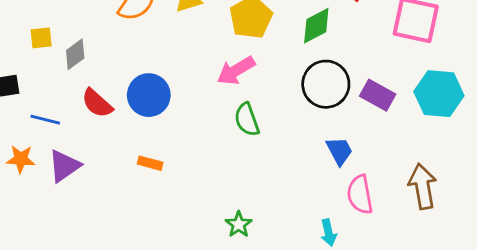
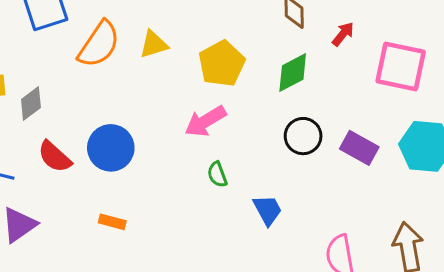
black circle: (326, 84) -> (303, 136), size x0.7
green semicircle: (247, 120) -> (217, 174), size x0.7
blue trapezoid: (339, 151) -> (268, 210), moved

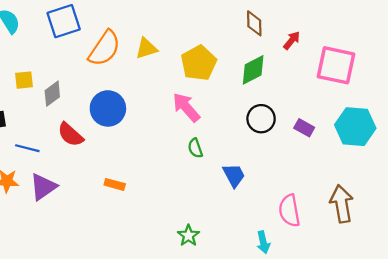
pink arrow: (205, 121) -> (186, 107), turned 80
blue circle: (111, 148) -> (108, 108), moved
purple rectangle: (359, 148) -> (304, 128), size x0.7

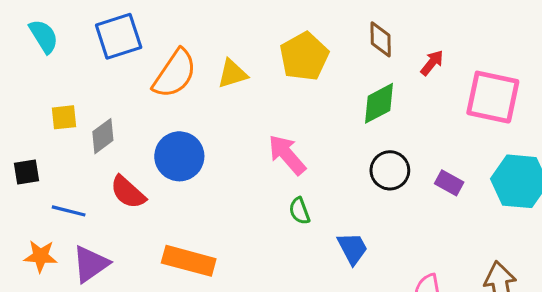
yellow pentagon: (199, 63) -> (304, 57), moved
orange rectangle: (115, 184) -> (189, 261), size x1.8

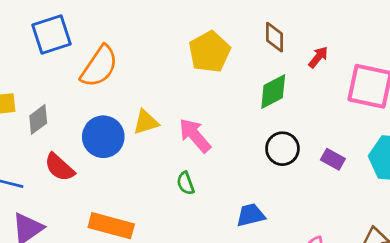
yellow triangle: (232, 74) -> (146, 122), moved
green semicircle: (299, 211) -> (186, 183), moved
blue trapezoid: (352, 248) -> (251, 215), turned -76

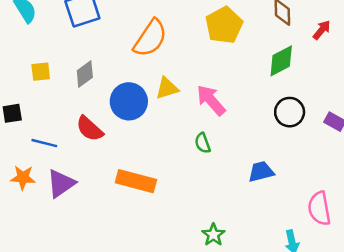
orange semicircle: (99, 66) -> (150, 38), moved
gray diamond: (38, 119) -> (85, 74), moved

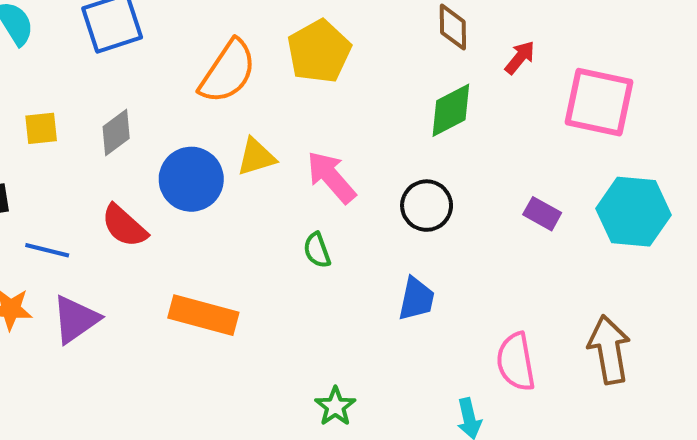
yellow pentagon: (224, 25) -> (319, 51), moved
black circle: (290, 112) -> (427, 206), moved
blue trapezoid: (261, 172) -> (416, 299), turned 116

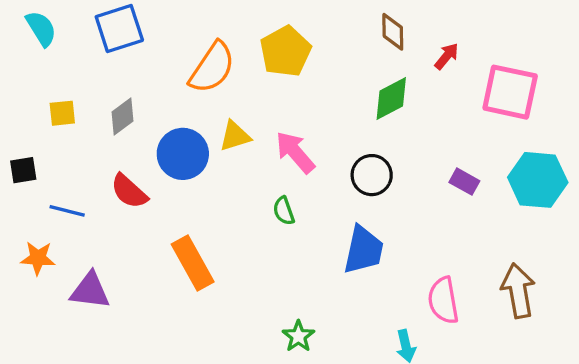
blue trapezoid: (416, 299) -> (364, 250), size x1.4
orange rectangle: (203, 315) -> (193, 263), turned 46
purple triangle: (76, 319) -> (90, 291), moved, turned 42

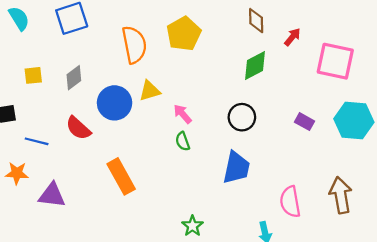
orange semicircle: (212, 68) -> (134, 45), turned -45
pink arrow: (295, 152) -> (183, 114), moved, size x0.7

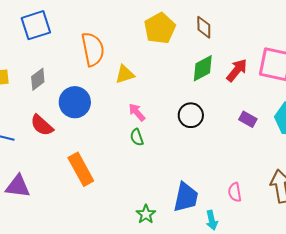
yellow pentagon: (184, 34) -> (160, 28), moved
red arrow: (292, 37) -> (237, 70), moved, size x1.4
yellow triangle: (150, 91) -> (125, 74), moved
blue trapezoid: (236, 168) -> (186, 197), moved
pink semicircle: (290, 202) -> (235, 192), size x0.7

